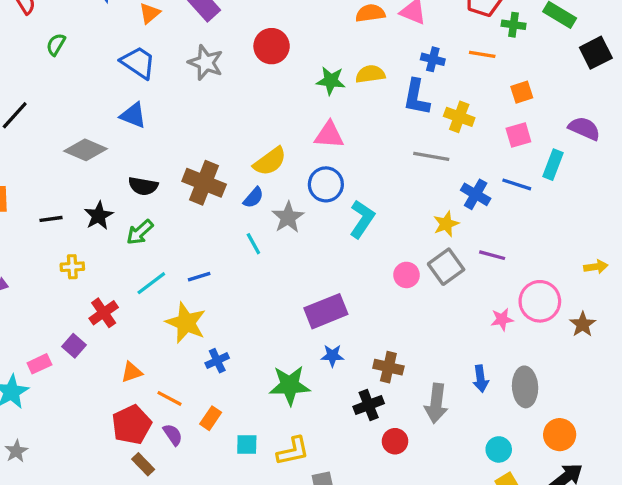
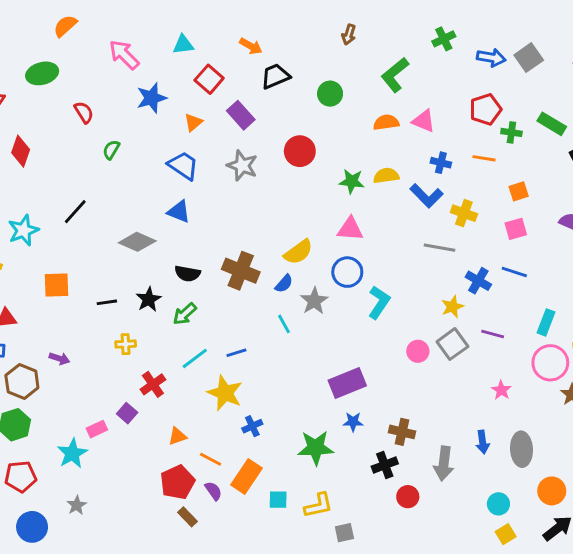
blue L-shape: (416, 97) -> (426, 196), turned -56
cyan rectangle: (553, 165) -> (546, 322), moved
pink circle: (540, 301) -> (550, 363), moved
pink star: (502, 319) -> (501, 390), turned -30
orange rectangle: (211, 418) -> (247, 477), size x1.6

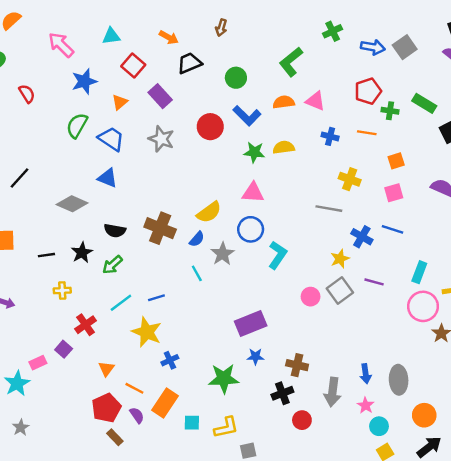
brown arrow: (349, 35) -> (221, 28), moved
green semicircle: (111, 150) -> (77, 125), moved, size x1.5
blue L-shape: (426, 196) -> (247, 116), moved
pink star: (501, 390) -> (366, 405), moved
orange triangle: (177, 436) -> (106, 369), turned -35

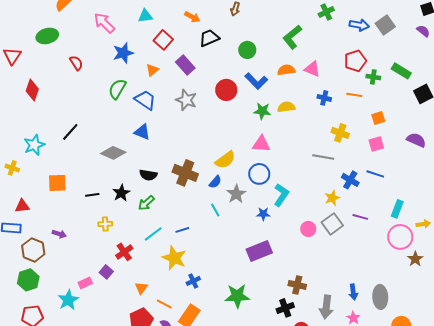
blue star: (255, 357) -> (263, 214), moved

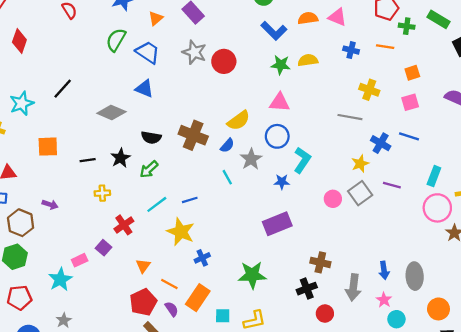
red circle: (226, 90) -> (224, 61), moved

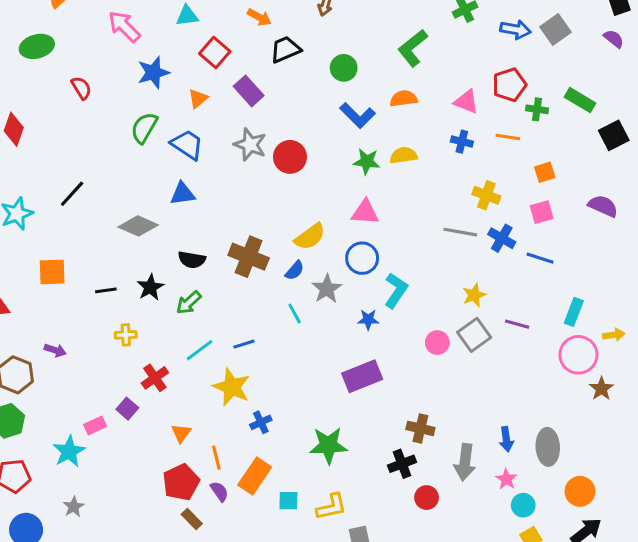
pink triangle: (337, 17) -> (466, 102), moved
blue triangle: (144, 89) -> (183, 194), turned -30
blue cross: (381, 143) -> (502, 238), moved
orange line: (169, 284) -> (216, 458), turned 48

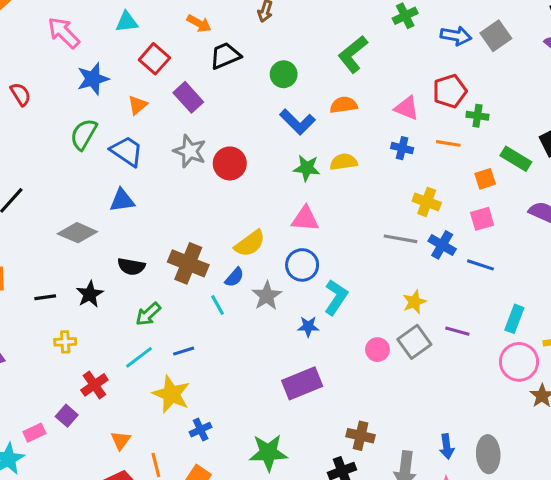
green rectangle: (580, 100) -> (516, 159), moved
green arrow: (189, 303) -> (148, 314), moved
cyan line: (295, 313) -> (217, 305), moved

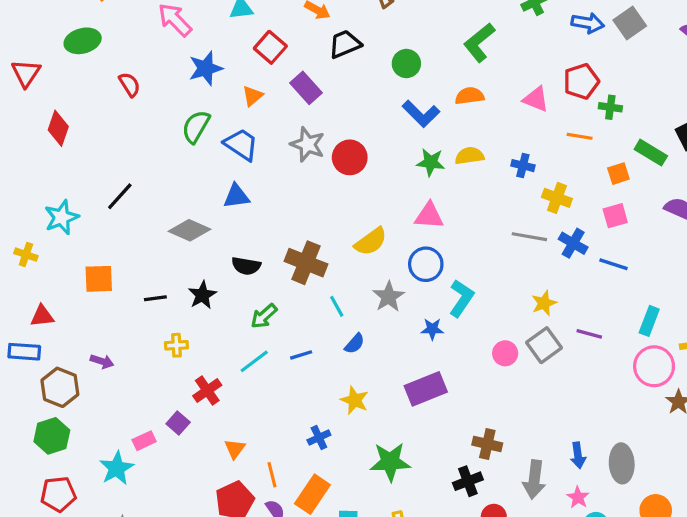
blue cross: (402, 148) -> (523, 166), moved
blue semicircle: (234, 277) -> (355, 344), moved
yellow star: (171, 394) -> (355, 400), moved, size x0.7

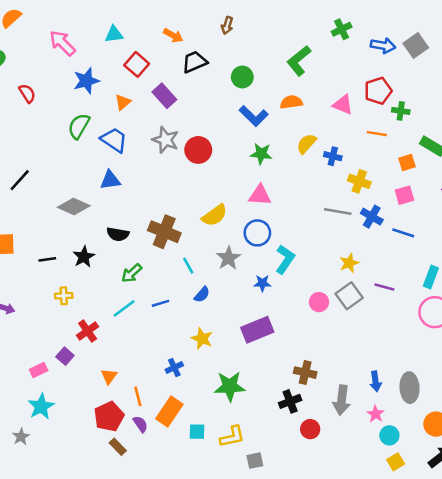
yellow semicircle: (470, 156) -> (306, 144), moved, turned -40
cyan star: (117, 468) -> (41, 406), moved

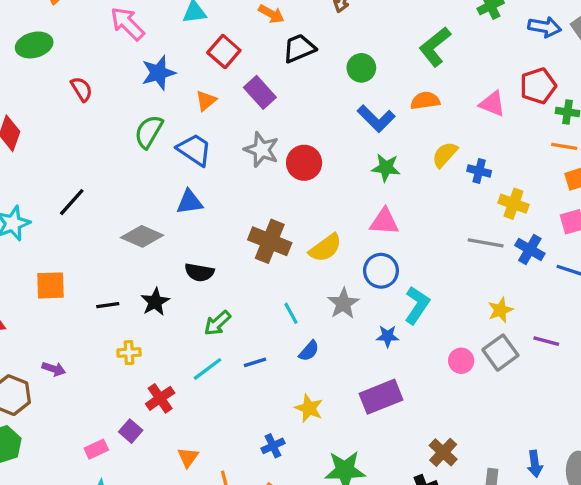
orange line: (377, 134) -> (564, 146), moved
brown cross: (164, 232) -> (270, 241), moved
brown cross: (305, 373) -> (443, 452), turned 30

